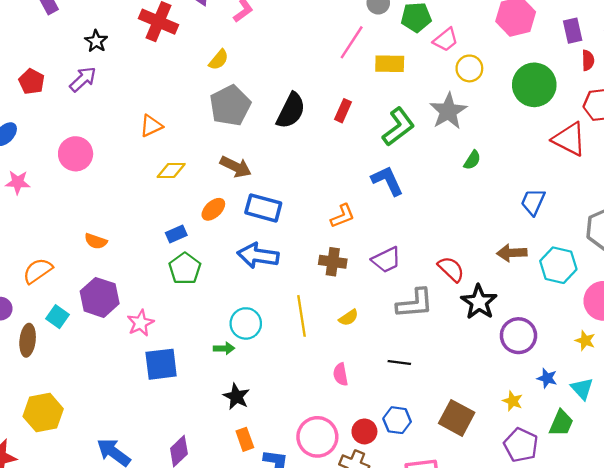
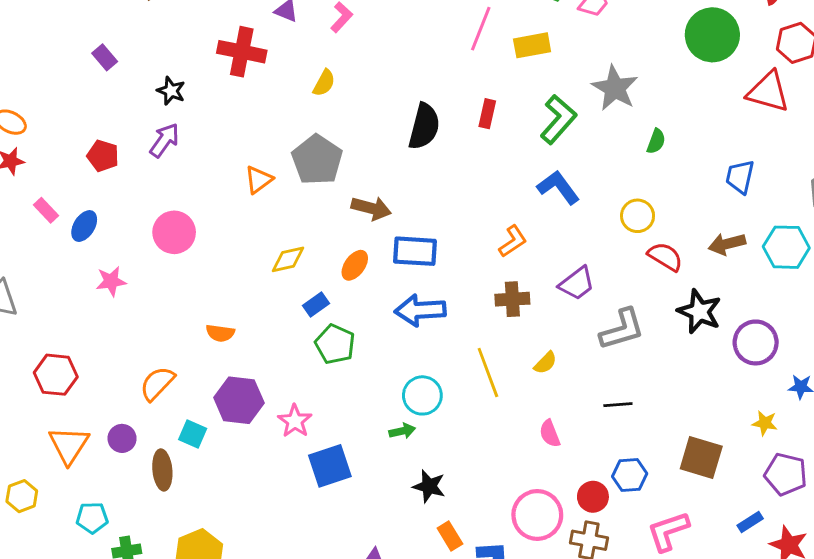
yellow circle: (469, 68) -> (638, 216), moved
gray pentagon: (230, 105) -> (317, 160), moved
yellow diamond: (171, 170) -> (288, 259), moved
red semicircle: (451, 269) -> (665, 257), moved

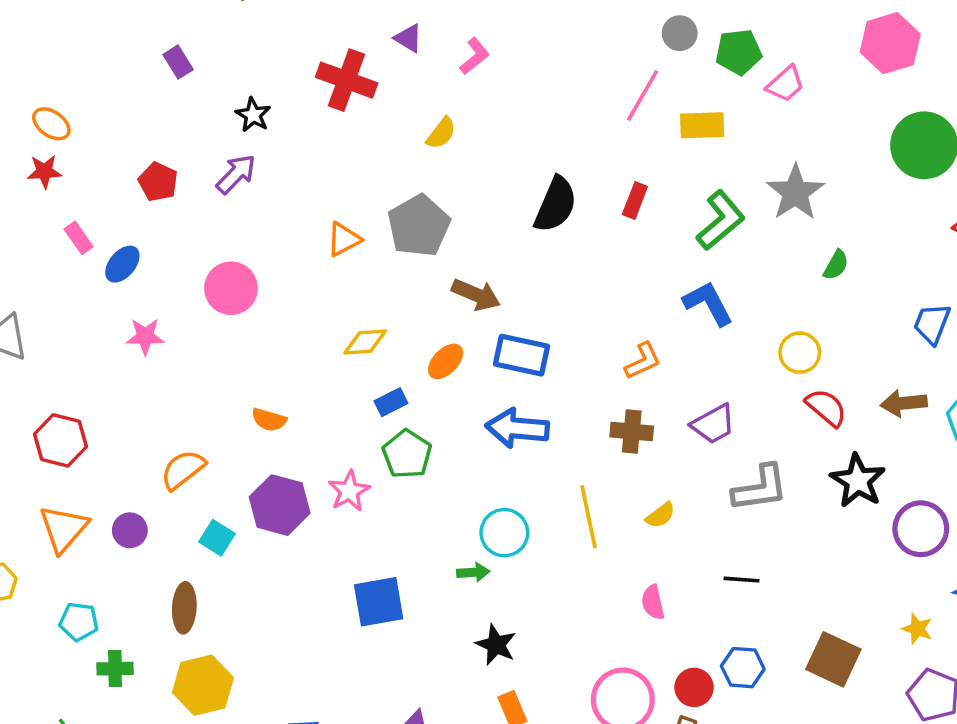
pink star: (295, 421) -> (349, 491), moved
brown ellipse: (162, 470) -> (184, 608), moved

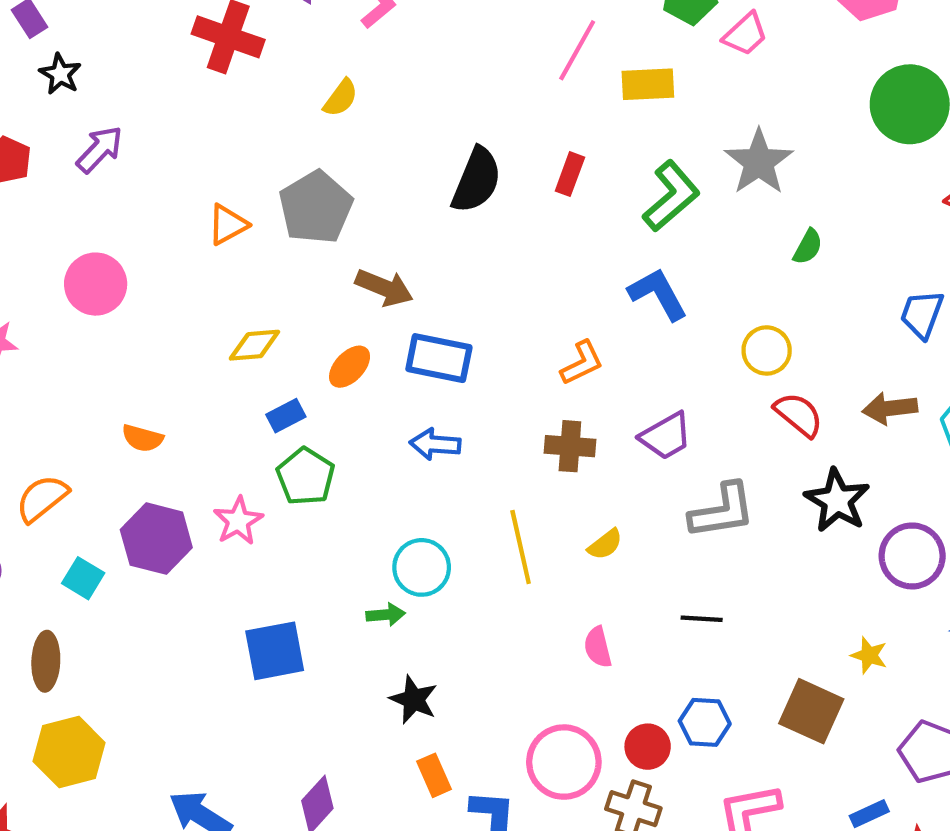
black star: (253, 115) -> (60, 74), moved
blue arrow: (517, 428) -> (435, 444), size x0.7
yellow star: (917, 629) -> (869, 655), moved

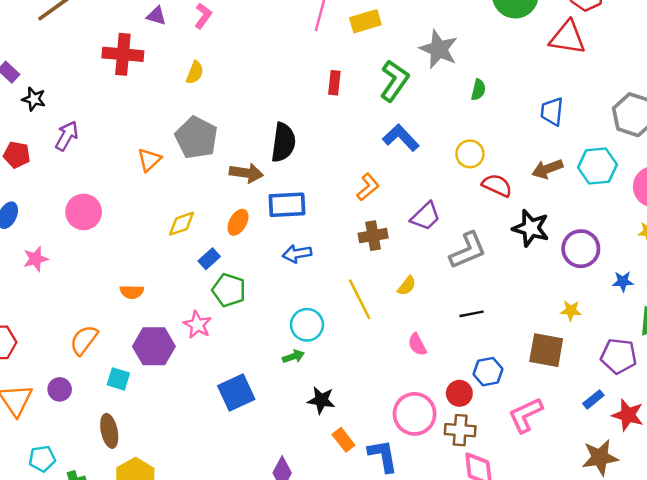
black semicircle: (477, 180) -> (283, 142), moved

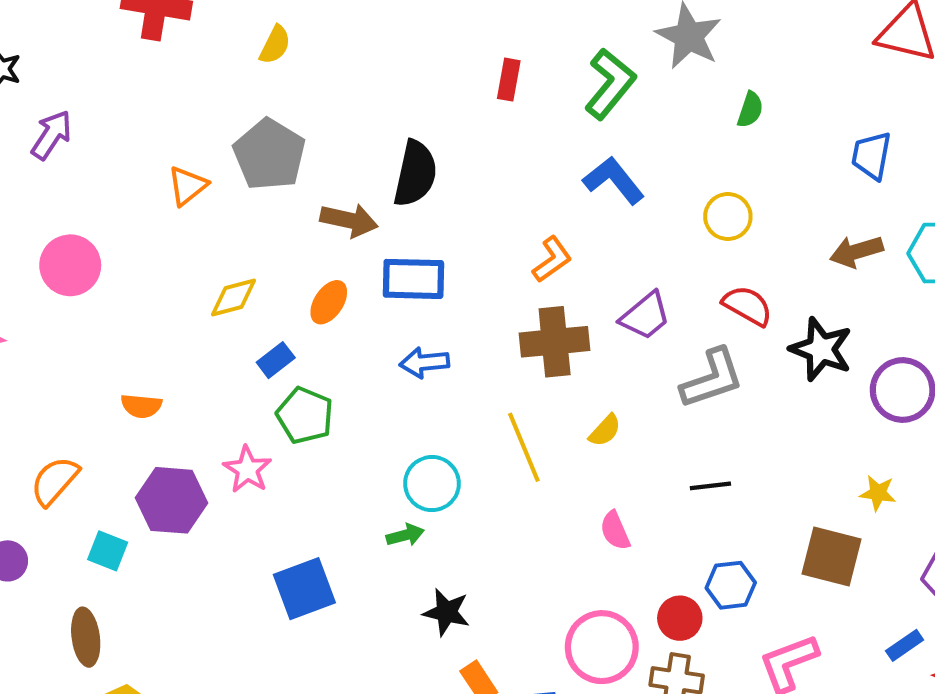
red semicircle: (497, 185) -> (747, 306), moved
brown cross: (373, 236) -> (555, 342), size x1.4

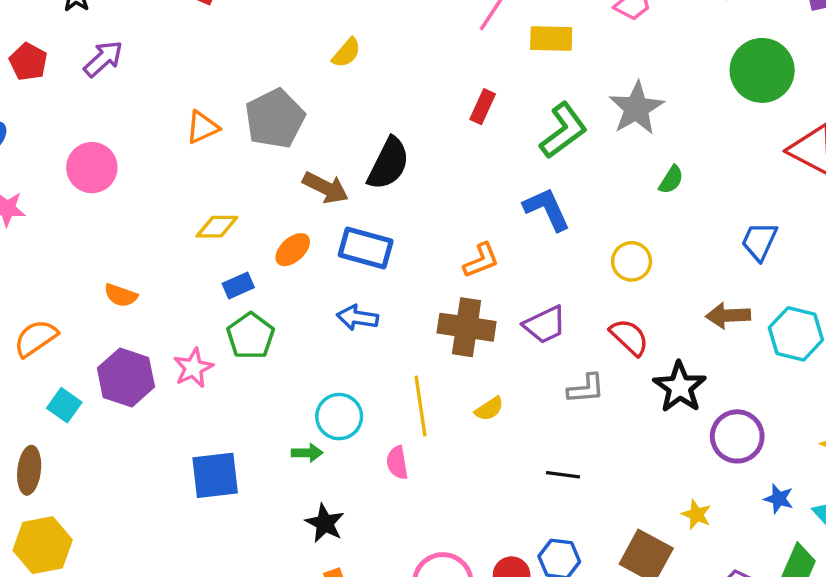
yellow semicircle: (275, 45) -> (346, 53), moved
gray L-shape: (712, 379) -> (586, 389), size x0.7
pink semicircle: (615, 531) -> (397, 463), moved

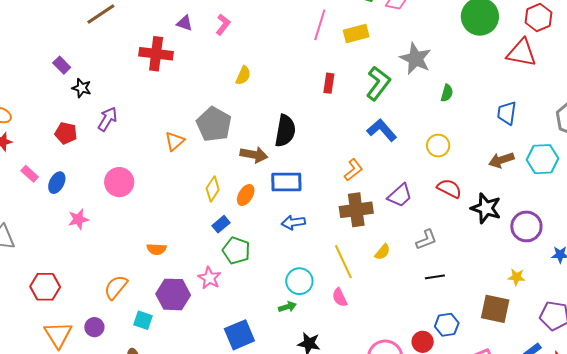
yellow diamond: (217, 227) -> (213, 189), moved, turned -40
gray L-shape: (586, 389) -> (426, 240), moved

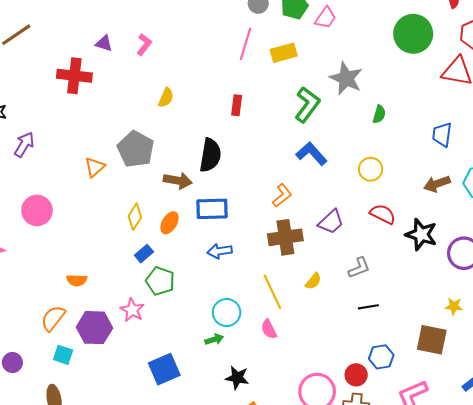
red rectangle: (329, 83) -> (237, 105), moved
orange semicircle: (116, 287) -> (53, 318), moved

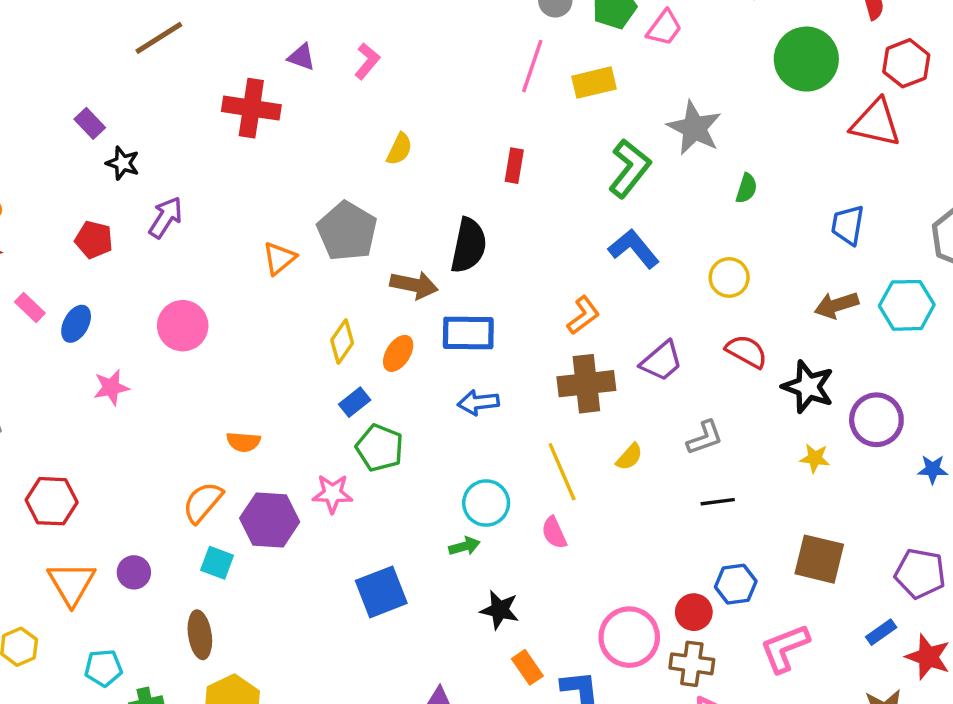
yellow star: (454, 306) -> (815, 458), moved
pink star: (132, 310) -> (332, 494), turned -30

